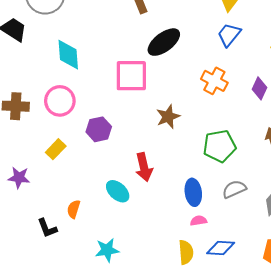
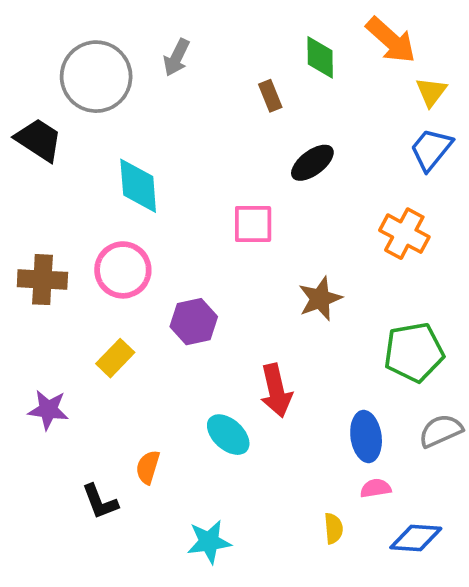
black ellipse: (164, 42) -> (312, 163), size x0.7
pink square: (131, 76) -> (253, 224), size x0.7
yellow semicircle: (186, 252) -> (333, 528), moved, size x0.7

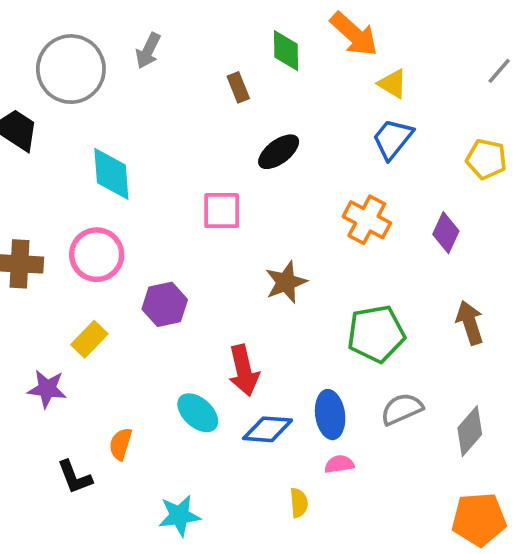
yellow triangle: (431, 92) -> (393, 84), turned -36
purple star: (48, 410) -> (47, 389), moved
blue diamond: (416, 538) -> (268, 429), moved

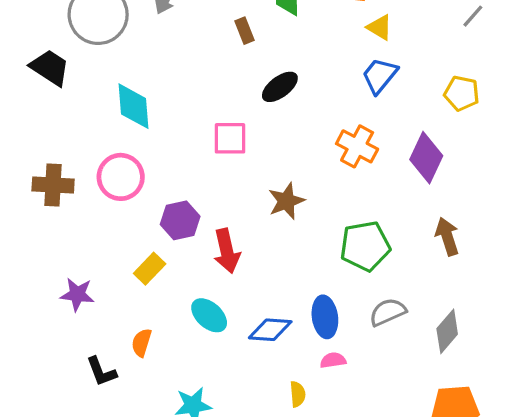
purple diamond: (446, 233) -> (426, 158), size x1.4
yellow rectangle: (89, 339) -> (150, 269), moved
red arrow: (244, 370) -> (227, 251), moved

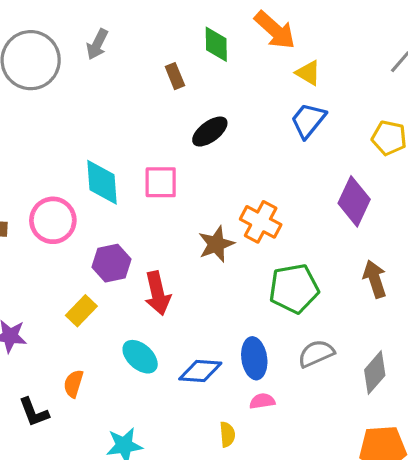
cyan diamond: (134, 106) -> (102, 182), moved
orange cross: (357, 146) -> (261, 222), moved

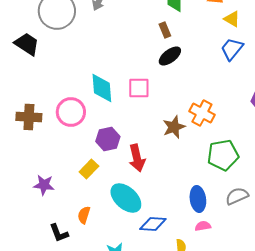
brown rectangle: (175, 76) -> (165, 30), moved
cyan ellipse: (140, 357) -> (126, 198), size x1.4
blue diamond: (200, 371) -> (153, 224), moved

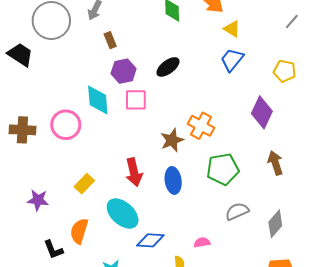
brown rectangle: (165, 30) -> (110, 40), moved
purple hexagon: (108, 139) -> (124, 71), moved
blue ellipse: (198, 199) -> (173, 180), moved
orange semicircle: (84, 215) -> (79, 231), size x1.4

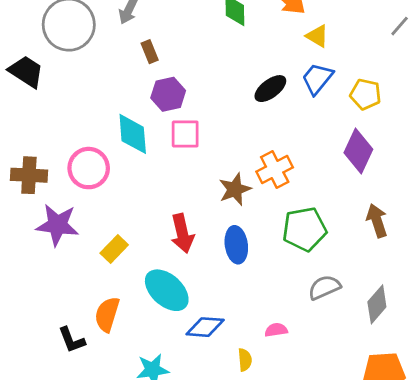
black ellipse: (168, 67) -> (270, 89), moved
yellow pentagon: (285, 71) -> (366, 94), moved
orange cross: (201, 126) -> (275, 169), turned 35
purple star: (38, 200) -> (57, 225), moved, size x1.4

